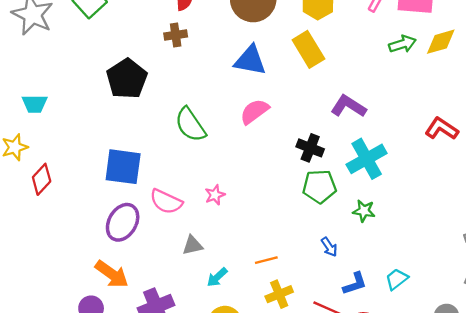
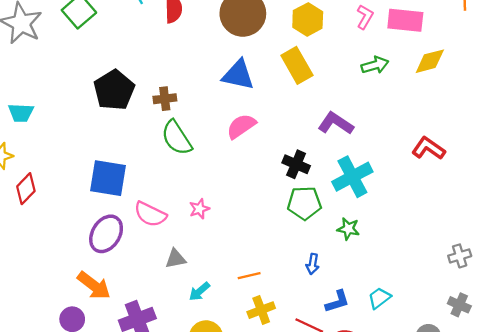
brown cross: (176, 35) -> (165, 99), moved
green arrow: (402, 44) -> (375, 65), moved
blue arrow: (329, 247) -> (313, 264), turned 42

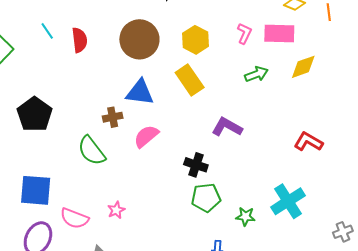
brown cross: (165, 99) -> (113, 117), moved
cyan cross: (352, 177) -> (288, 201), moved

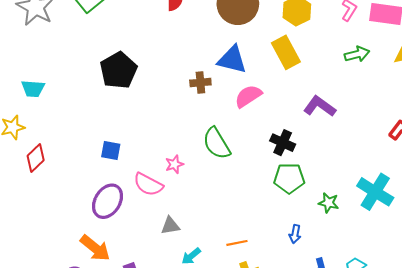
pink semicircle: (146, 136) -> (248, 96), moved
green semicircle: (92, 151) -> (217, 143), moved
blue square: (36, 190) -> (111, 150), size x0.6
cyan cross: (288, 201) -> (375, 192), turned -32
pink star: (116, 210) -> (174, 164), moved

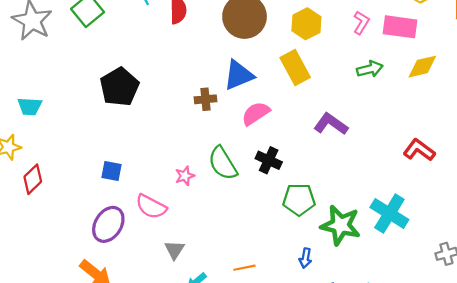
blue triangle: (232, 60) -> (239, 75), turned -36
black cross: (283, 143) -> (269, 160), moved
pink star: (174, 164) -> (185, 176), moved
green star: (329, 203) -> (340, 225), size x1.8
gray triangle: (170, 226) -> (174, 250), turned -48

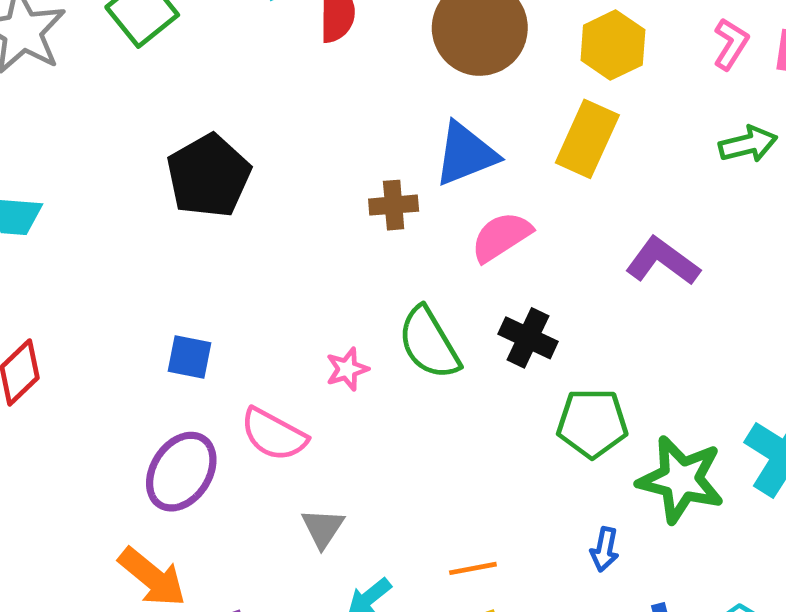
yellow rectangle: (295, 67) -> (587, 139), turned 52

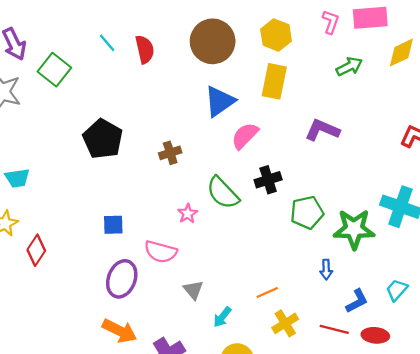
brown cross: (394, 205) -> (170, 153), moved
black cross: (528, 338) -> (268, 180), turned -30

